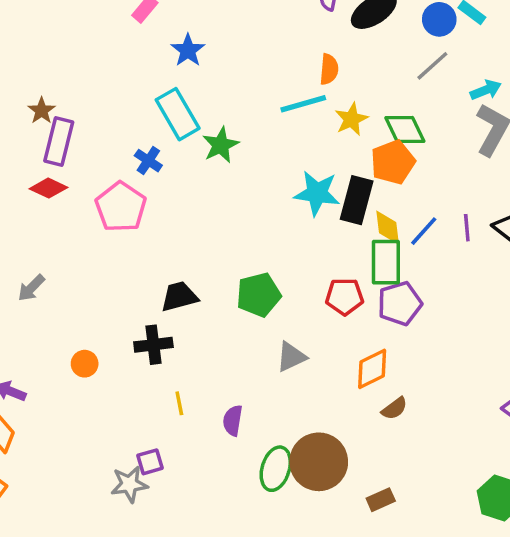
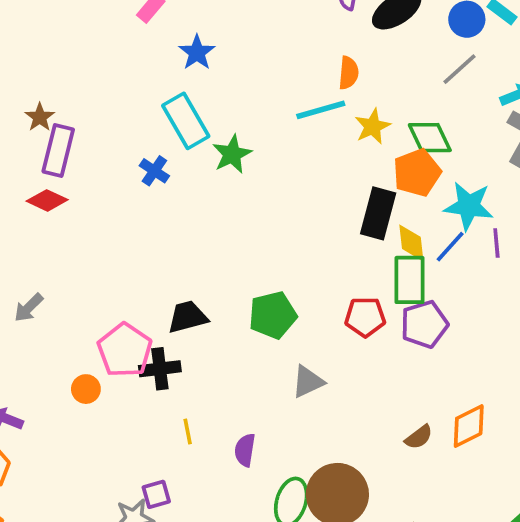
cyan star: (317, 193) -> (469, 206), moved
pink pentagon: (121, 207) -> (125, 350), moved
orange diamond: (372, 369) -> (469, 426), moved

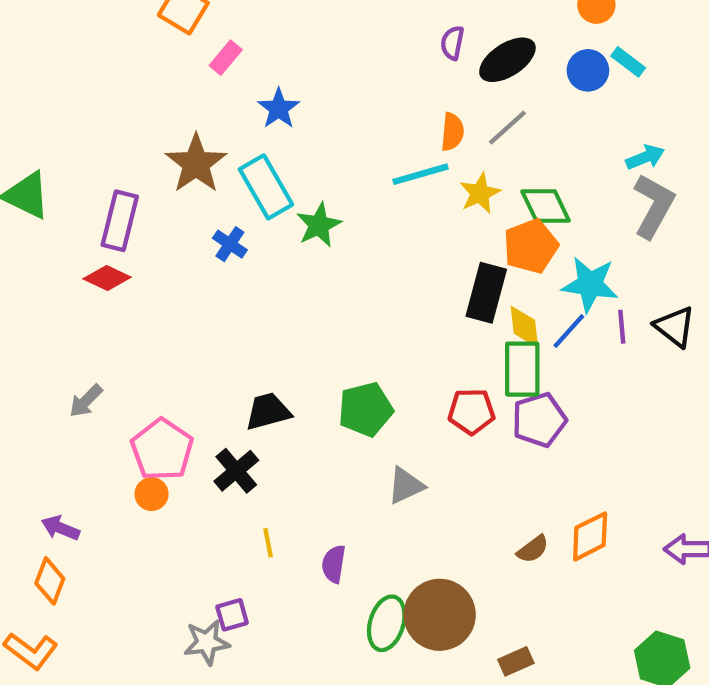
gray line: (459, 69) -> (507, 128), moved
brown star: (40, 117) -> (196, 164), moved, size x1.8
pink pentagon: (125, 350) -> (162, 450), moved
black cross: (160, 369) -> (236, 471), turned -33

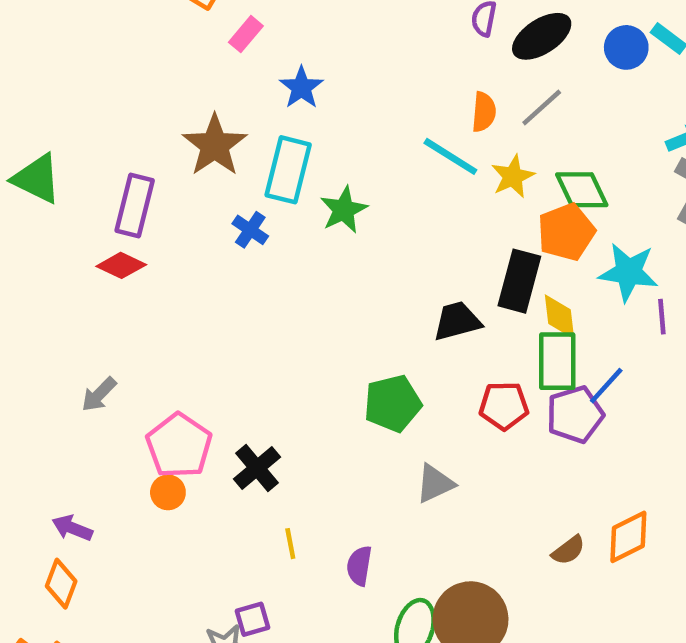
cyan line: (421, 174) -> (450, 156), turned 48
cyan rectangle: (266, 187) -> (288, 170), turned 44
blue line: (569, 331) -> (606, 386), moved
black trapezoid: (268, 411) -> (457, 321), moved

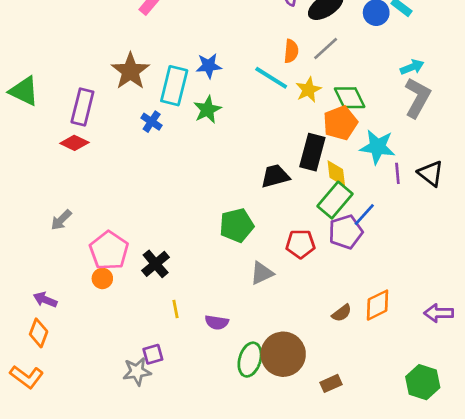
blue star: (301, 87) -> (209, 66), moved, turned 30
green rectangle: (557, 361) -> (335, 200), turned 40
red pentagon: (504, 406) -> (300, 244), moved
purple semicircle: (359, 566) -> (217, 322), turned -90

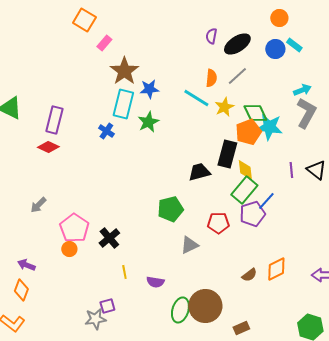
brown star: (130, 71) -> (124, 71), moved
cyan star: (378, 147) -> (269, 127), moved

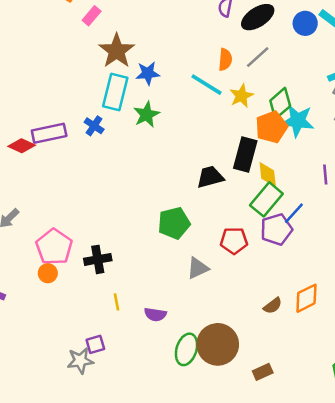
green diamond: (255, 113) -> (280, 103), turned 75
purple rectangle: (54, 120) -> (49, 133), moved, turned 64
black cross: (109, 238) -> (98, 259), turned 30

